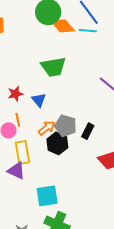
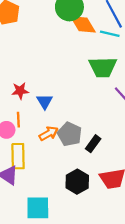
green trapezoid: (53, 67) -> (103, 67), moved
black hexagon: (57, 143) -> (77, 182), moved

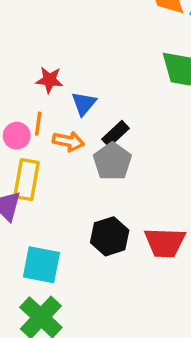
orange arrow: (49, 133) -> (68, 141), moved, turned 30
black rectangle: (93, 144) -> (115, 134), moved

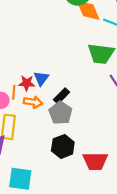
red star: (49, 80) -> (27, 83), moved
black hexagon: (110, 236) -> (63, 146), moved

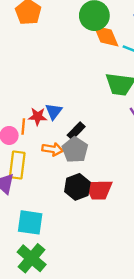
orange arrow: (33, 102) -> (52, 149), moved
red trapezoid: (95, 161) -> (98, 190), moved

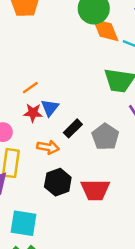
orange line: (23, 127) -> (30, 88), moved, turned 49
gray pentagon: (75, 150) -> (105, 137), moved
black hexagon: (77, 187) -> (58, 182), moved

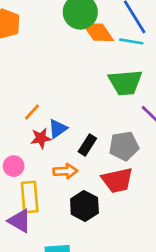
blue triangle: (50, 108) -> (58, 129), turned 30
gray pentagon: (105, 137) -> (124, 146), turned -30
red trapezoid: (95, 190) -> (117, 180), moved

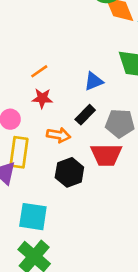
blue triangle: (58, 129) -> (94, 81), moved

